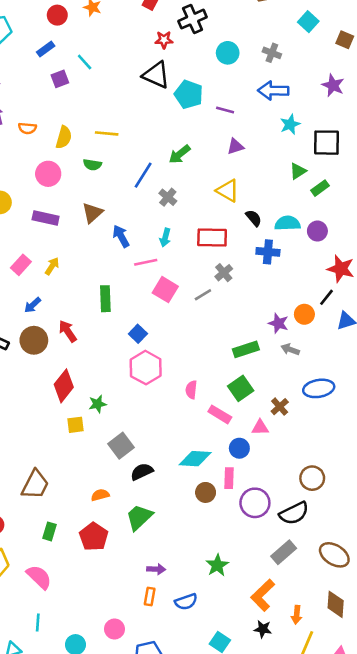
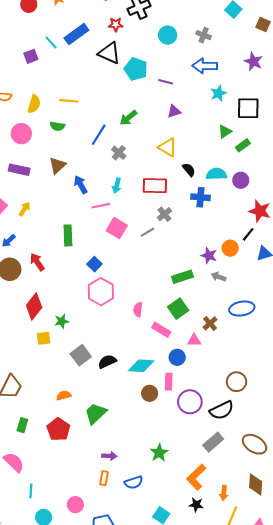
blue rectangle: (46, 49) -> (76, 34), moved, size x1.6
black semicircle: (142, 472) -> (107, 362), moved
cyan line: (38, 622) -> (31, 491), moved

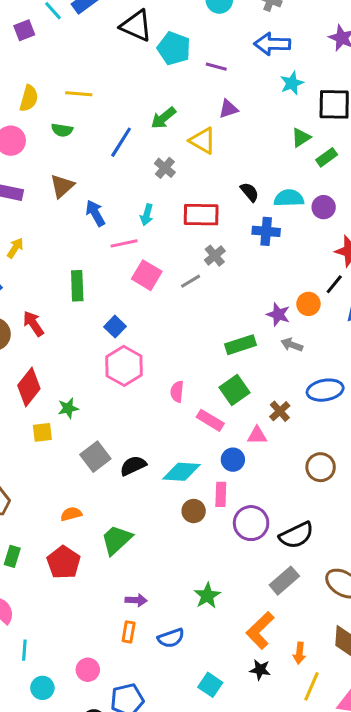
yellow triangle: (168, 147) -> (203, 141), moved
gray cross: (119, 153) -> (165, 168), moved
brown circle: (237, 382) -> (321, 467), moved

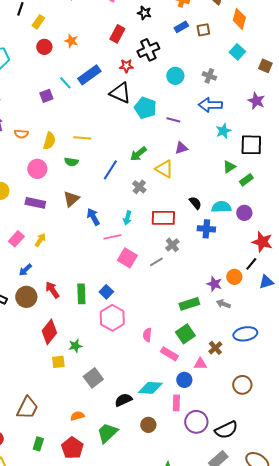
green rectangle: (77, 286) -> (81, 294), moved
black semicircle: (133, 466) -> (123, 400), moved
brown circle: (194, 511) -> (148, 425), moved

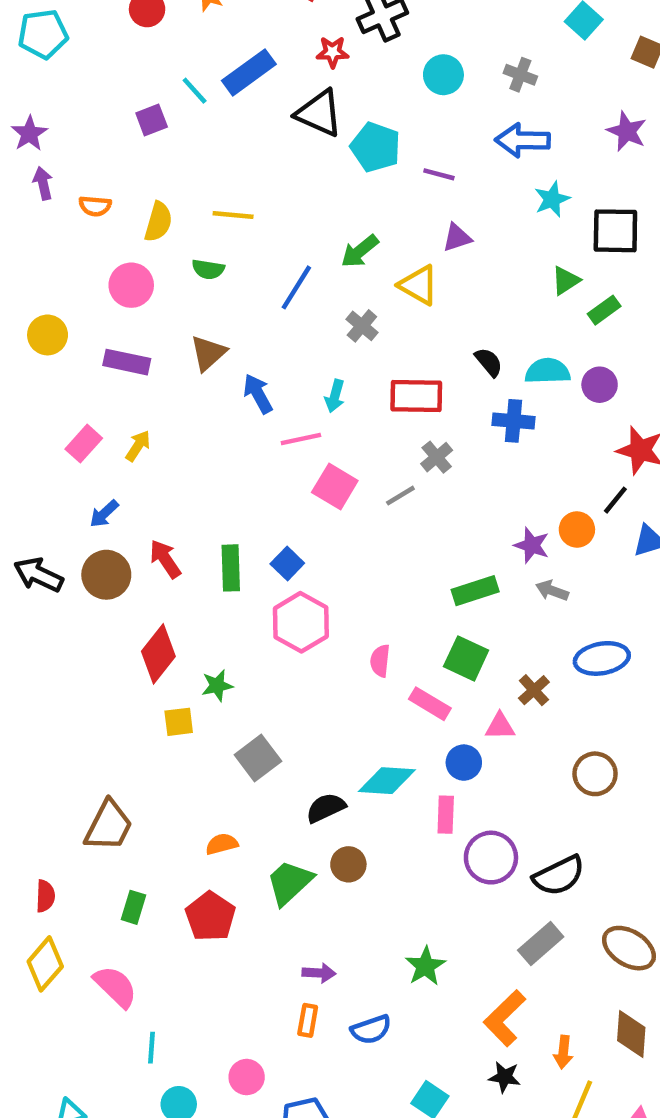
green square: (185, 334) -> (466, 658), turned -30
brown circle: (148, 425) -> (348, 864), moved

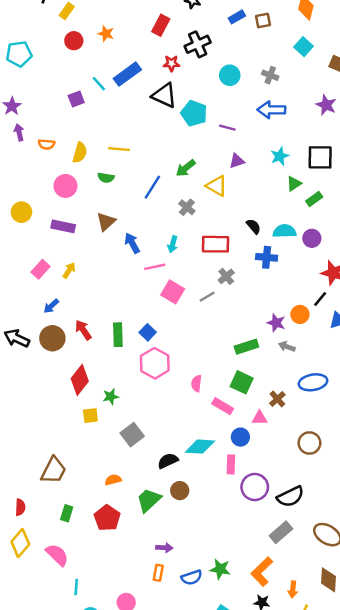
cyan star: (552, 199) -> (280, 156), moved
green star: (425, 966) -> (220, 569), moved, turned -30

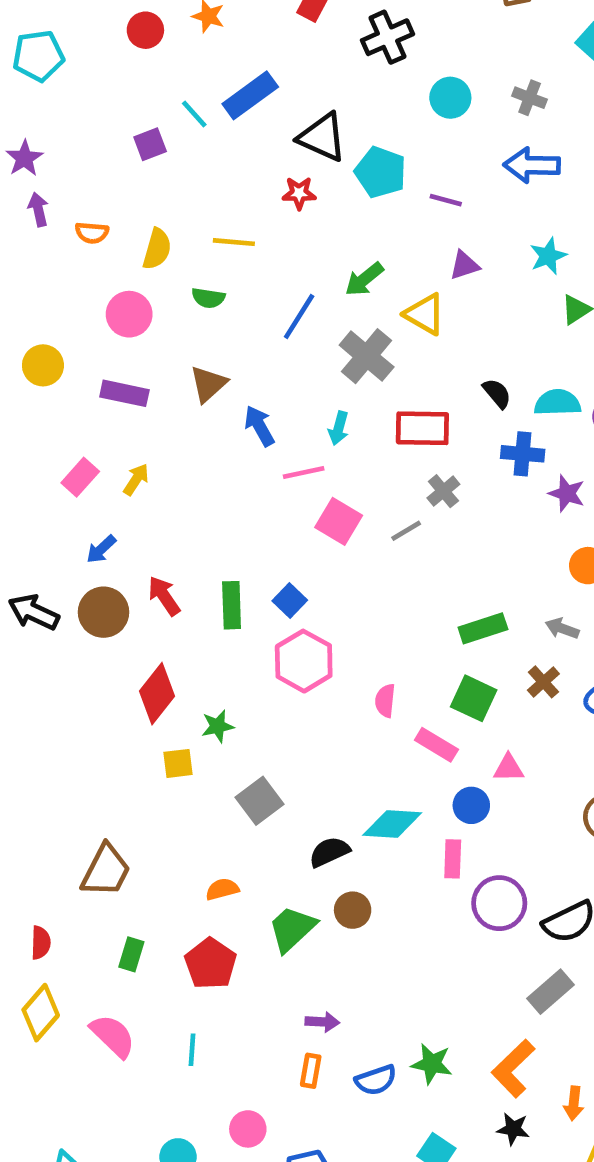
red star: (171, 63) -> (299, 193), moved
gray cross: (187, 207) -> (367, 356), size x1.6
purple star: (276, 323) -> (567, 493), moved
brown cross: (277, 399) -> (543, 682), moved
cyan line: (76, 587) -> (192, 1050), moved

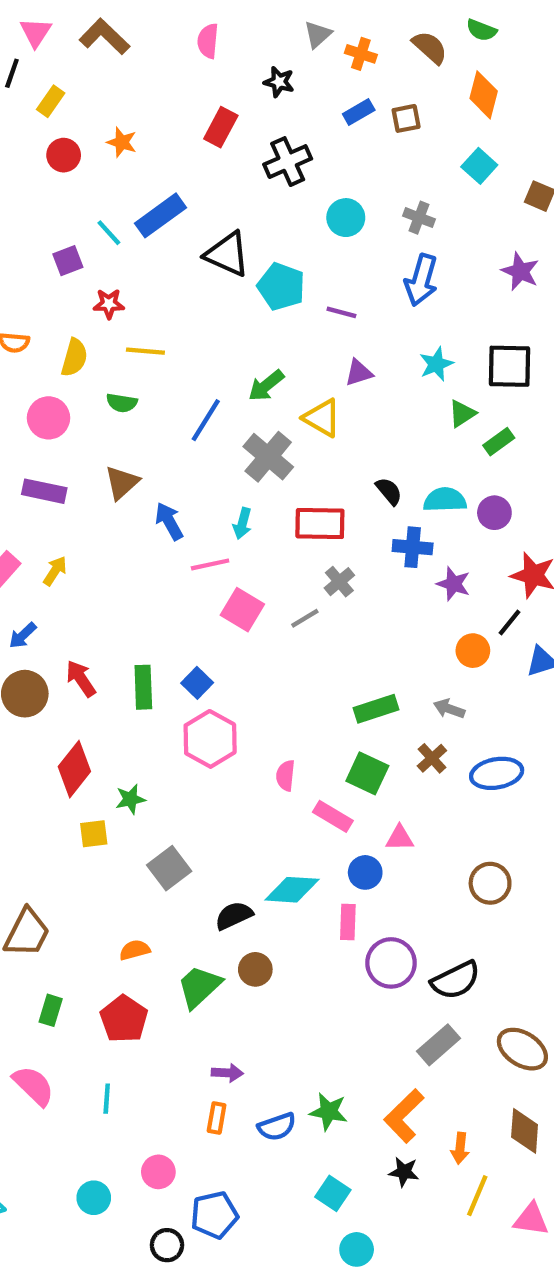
blue arrow: (532, 165) -> (421, 280), turned -75
red star: (299, 193) -> (109, 304), moved

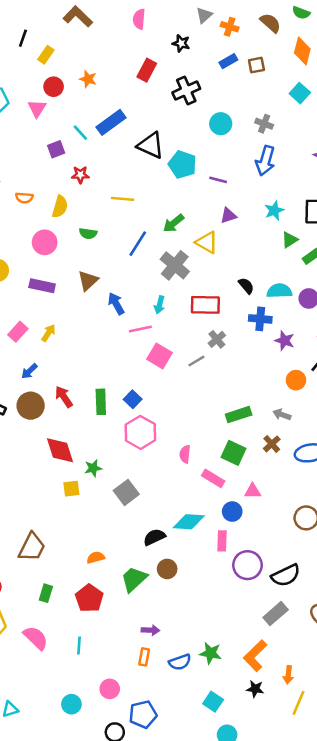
pink triangle: (36, 32) -> (37, 108), moved
yellow line: (145, 351) -> (122, 199), moved
red diamond: (74, 769) -> (60, 450), turned -56
gray square: (169, 868) -> (126, 492), moved

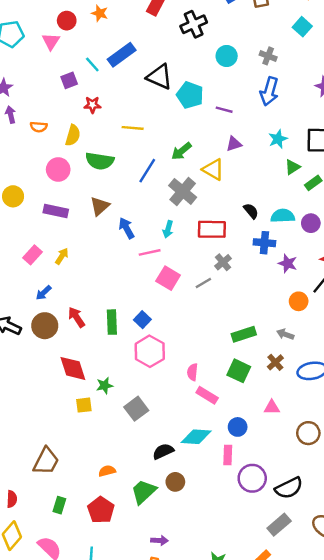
green semicircle: (88, 233) -> (100, 161), size x1.6
pink rectangle: (213, 478) -> (207, 395), moved
pink triangle: (253, 491) -> (272, 407), moved

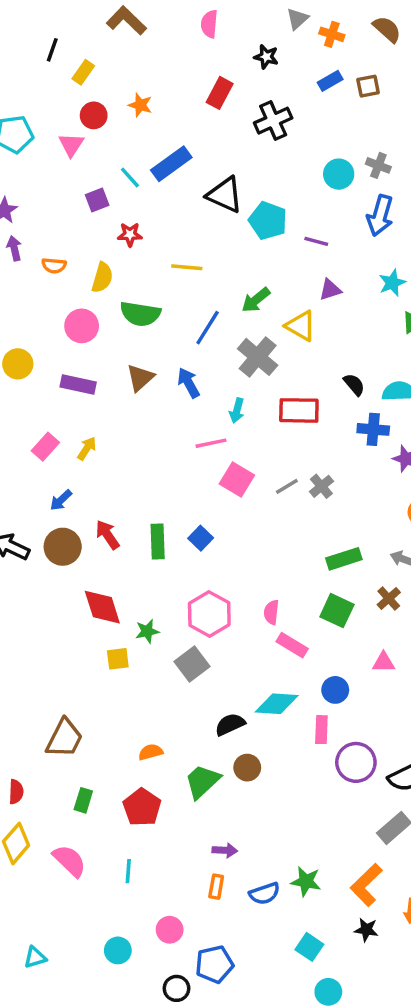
cyan circle: (227, 56) -> (339, 174), moved
blue arrow: (127, 228) -> (189, 383), moved
gray cross: (223, 262) -> (321, 486), moved
pink hexagon: (150, 351) -> (209, 614), moved

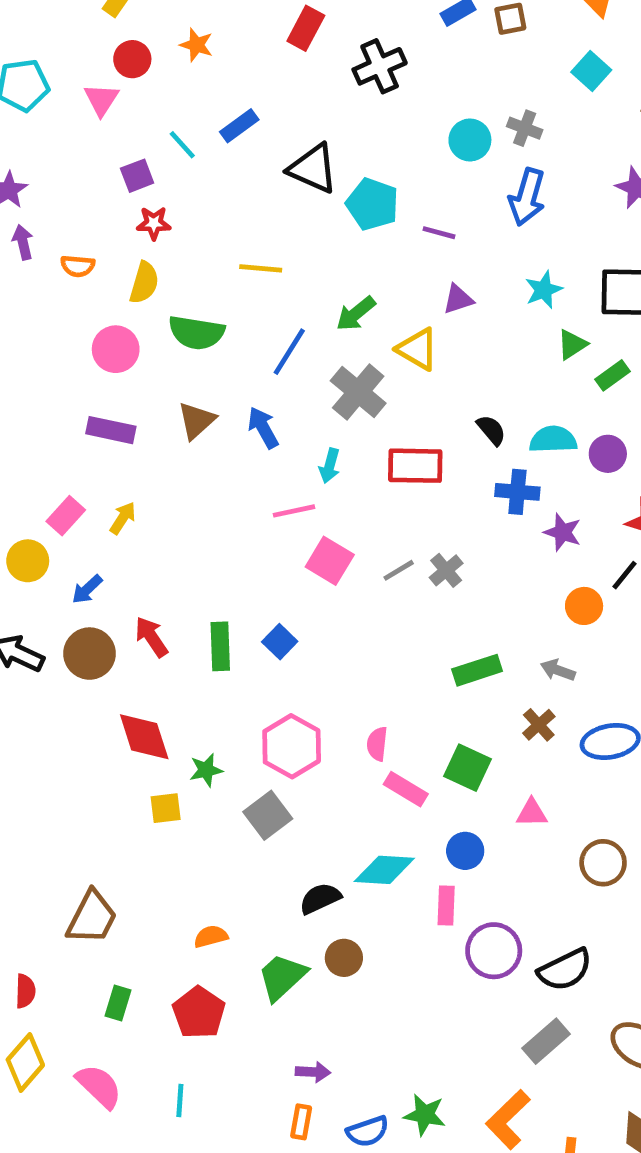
blue rectangle: (171, 164) -> (239, 126), size x0.7
red star: (130, 234) -> (154, 223), moved
yellow circle: (18, 364) -> (28, 561), moved
green square: (337, 611) -> (468, 768), moved

